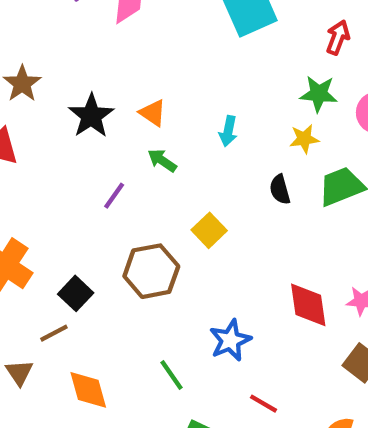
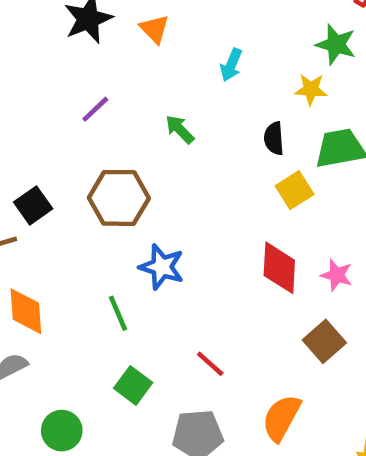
green arrow: (162, 161) -> (180, 129), moved
yellow square: (209, 230) -> (295, 190), moved
blue star: (230, 340) -> (162, 267), moved, turned 30

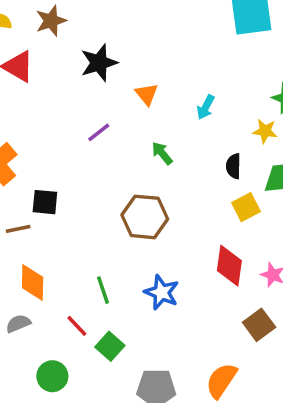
orange triangle: (154, 29) -> (147, 94), moved
brown hexagon: (119, 198) -> (145, 217), moved
black square: (33, 205) -> (45, 202), turned 36
blue star: (162, 267) -> (162, 292), moved
red line: (210, 364) -> (77, 326), moved

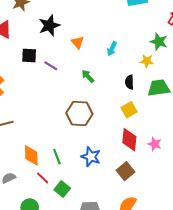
purple line: (99, 132) -> (51, 66), turned 72
black square: (45, 202) -> (29, 56), moved
yellow square: (246, 207) -> (129, 110), moved
orange diamond: (33, 283) -> (31, 155), moved
brown square: (259, 325) -> (125, 171), moved

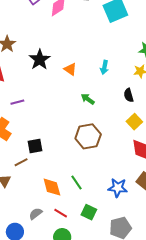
black square: (29, 56) -> (35, 146), moved
purple line: (51, 66) -> (17, 102), moved, turned -32
blue star: (91, 157) -> (118, 188), moved
red line: (43, 178) -> (61, 213), moved

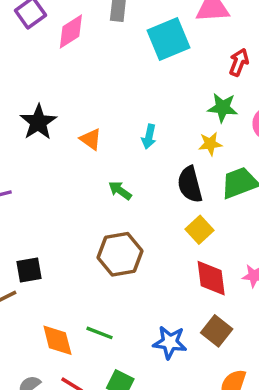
black semicircle: (129, 95) -> (190, 184), size x1.5
green line: (77, 183) -> (100, 333), turned -35

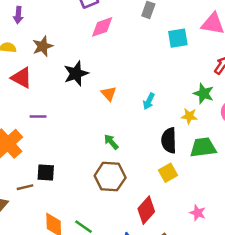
pink diamond: (71, 32) -> (102, 27), moved
cyan square: (168, 39) -> (178, 38), size x0.7
green arrow: (120, 190) -> (111, 142), moved
red diamond: (211, 278) -> (146, 210), moved, turned 36

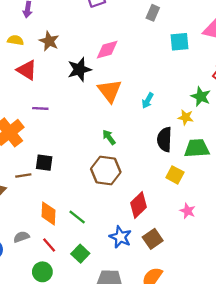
pink diamond: (102, 27) -> (107, 50), moved
brown star: (43, 46) -> (49, 41), turned -30
orange triangle: (109, 94) -> (110, 91), size x1.6
yellow square: (168, 173) -> (175, 175), moved, turned -36

